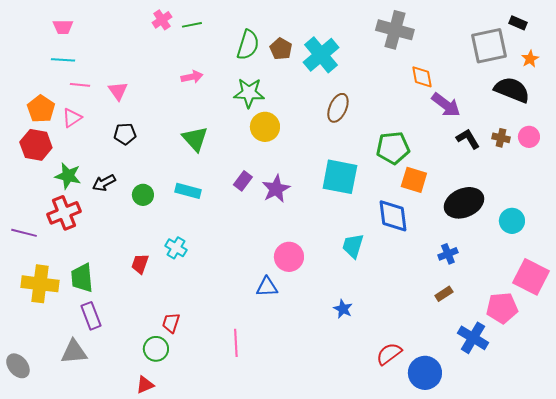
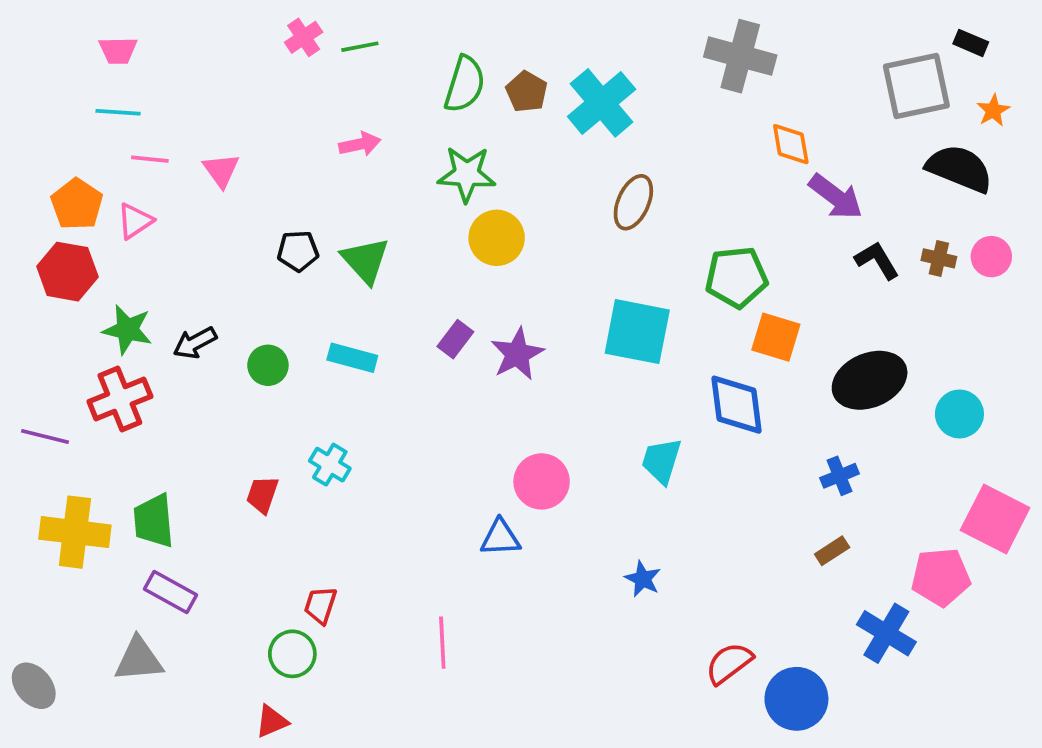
black pentagon: (125, 134) -> (298, 251), moved
purple rectangle: (91, 316) -> (171, 592), turned -40

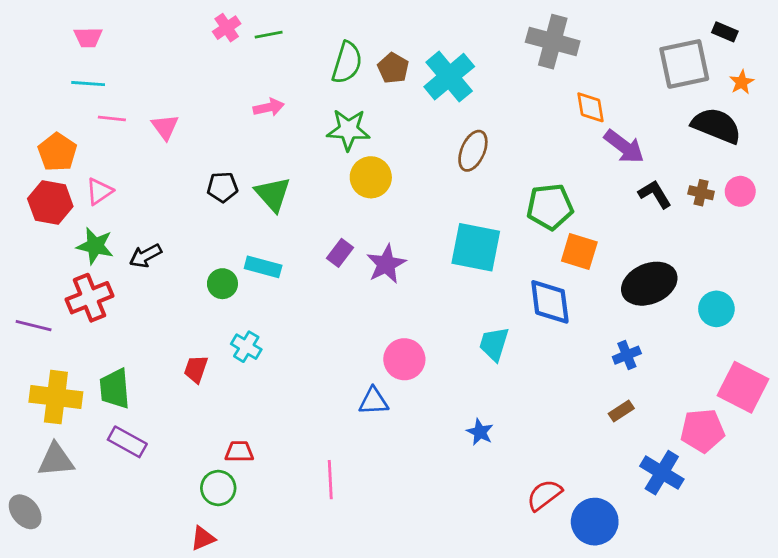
pink triangle: (135, 221) -> (99, 191), moved
green circle: (268, 365) -> (222, 284), moved
red trapezoid: (320, 605) -> (239, 452), turned 72
gray triangle: (139, 659) -> (56, 460), moved

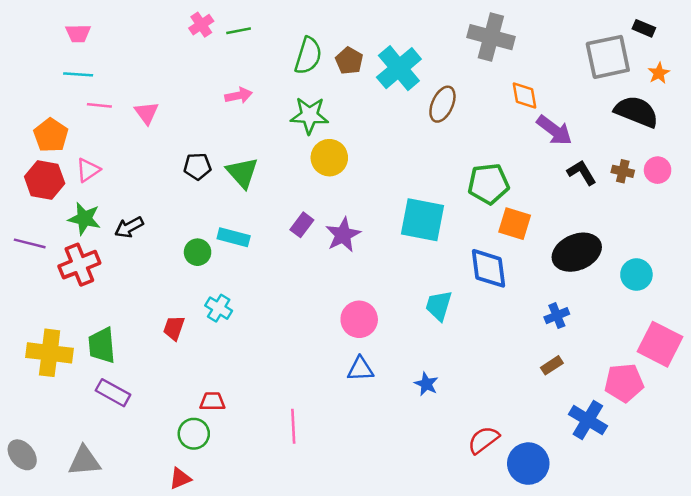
brown ellipse: (473, 151) -> (442, 104), moved
purple line: (34, 326) -> (30, 243), moved
blue triangle: (374, 401) -> (360, 369), moved
gray triangle: (56, 460) -> (84, 461), moved

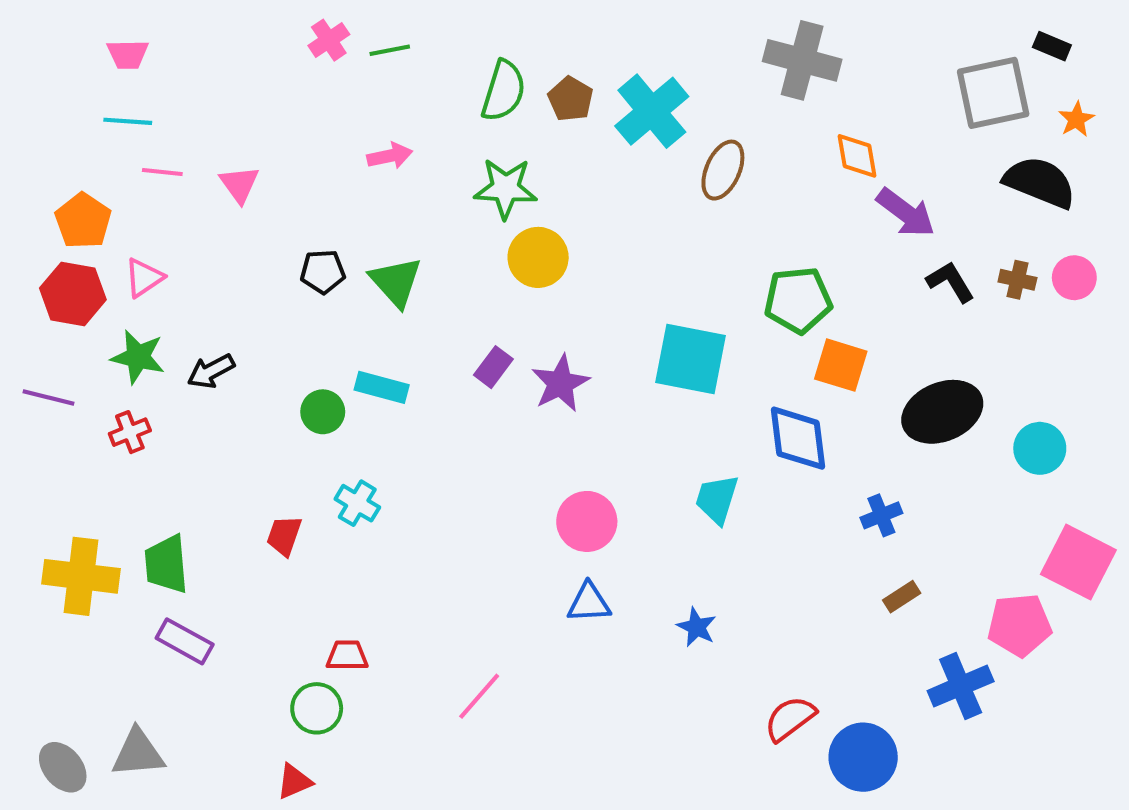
red cross: (79, 265) -> (130, 432), size x0.6
blue cross: (557, 316) -> (881, 515), moved
blue cross: (588, 420) -> (961, 686), turned 36
pink line: (293, 426) -> (479, 696), turned 44
gray ellipse: (22, 455) -> (63, 767), moved

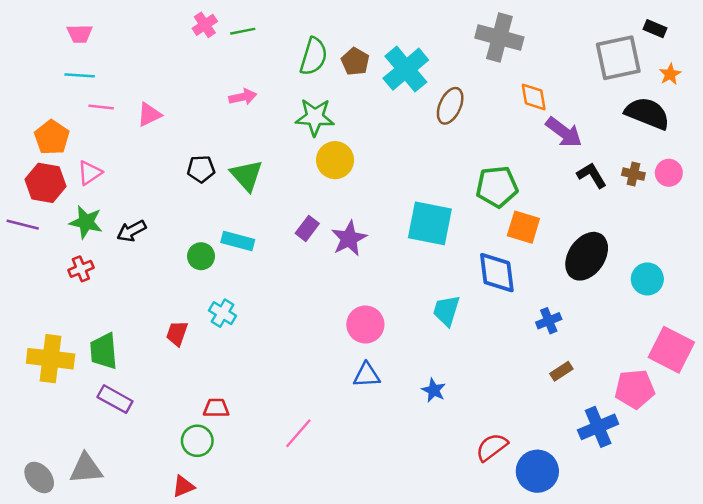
pink triangle: (239, 184) -> (149, 115), turned 40
purple line: (49, 398) -> (23, 225), moved
black ellipse: (942, 412) -> (587, 256), turned -33

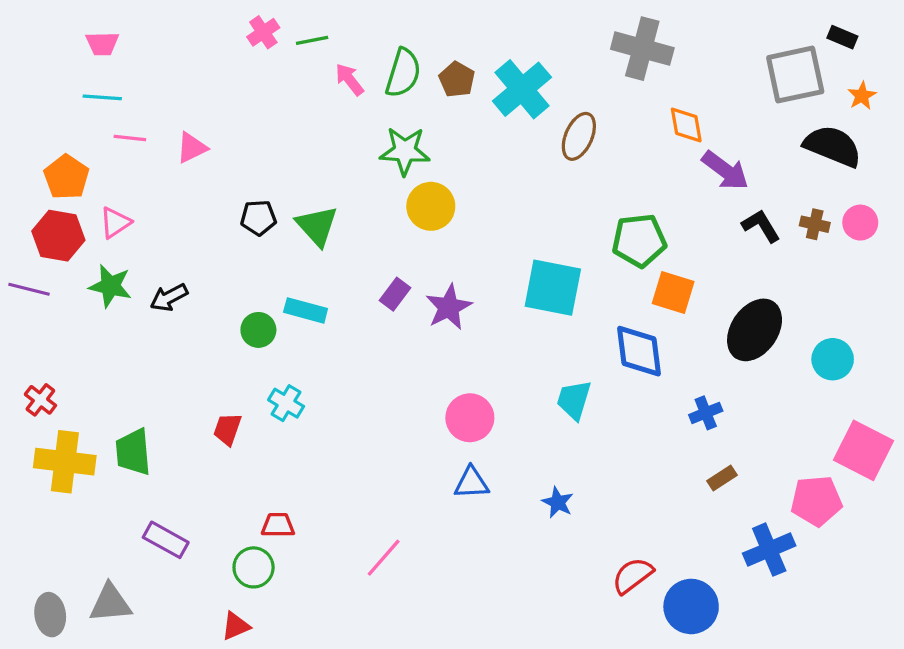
pink arrow: (243, 97) -> (349, 79), moved, turned -116
red cross: (81, 269) -> (40, 400), moved, turned -30
purple rectangle: (115, 399) -> (166, 540), moved
gray ellipse: (39, 477) -> (50, 615), turned 32

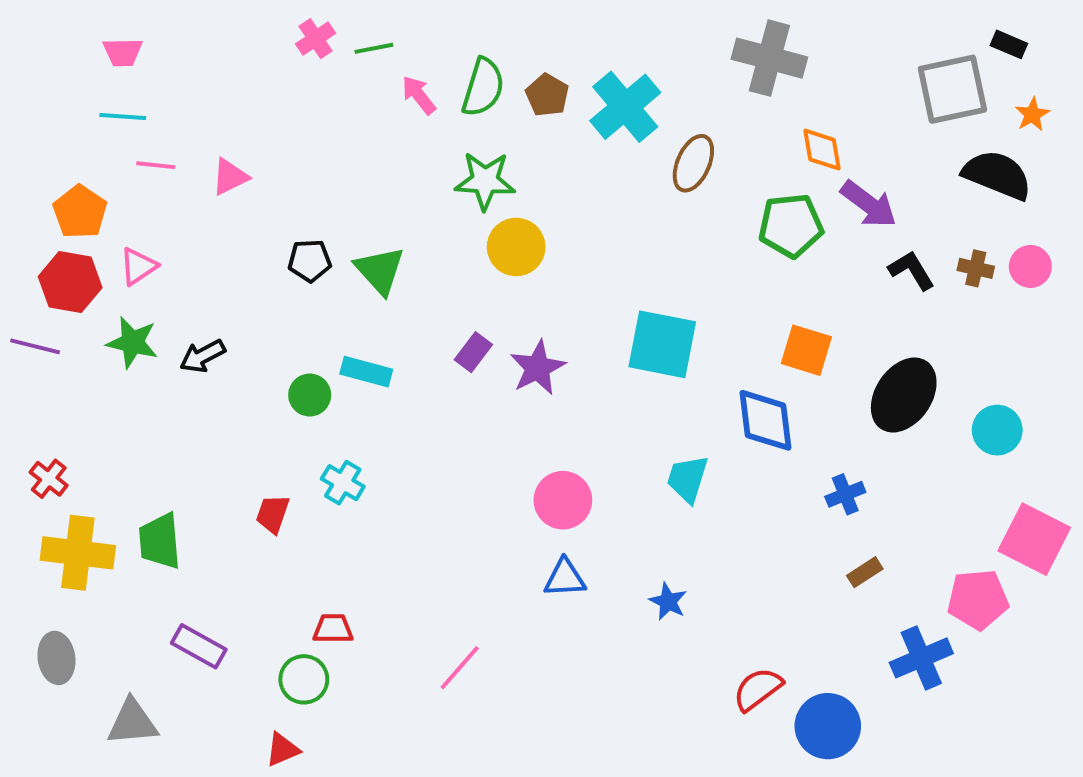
green pentagon: (639, 240) -> (791, 226), moved
gray ellipse: (50, 615) -> (56, 658), moved

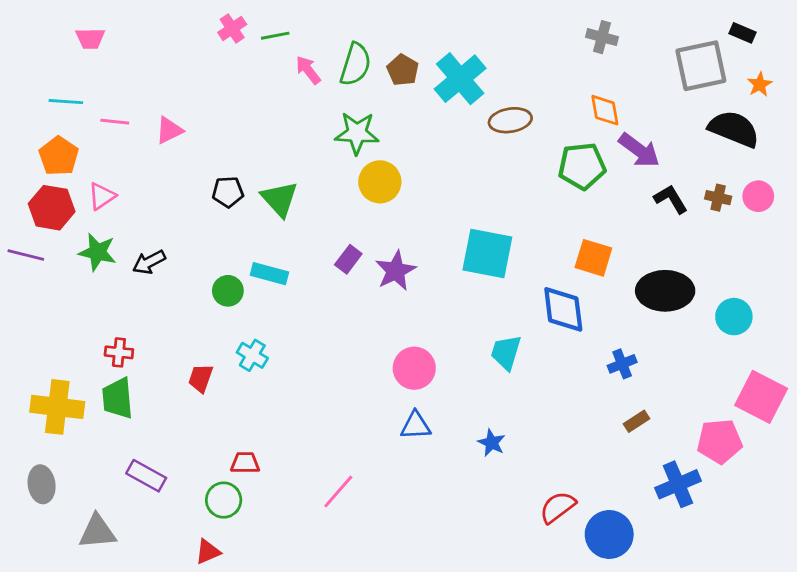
gray cross: (769, 58) -> (602, 37), moved, size x0.6
cyan line: (123, 116) -> (66, 102), moved
brown ellipse: (693, 163) -> (510, 120), turned 57
black ellipse: (904, 395) -> (665, 291), turned 56
red cross: (49, 479) -> (119, 352), moved, turned -32

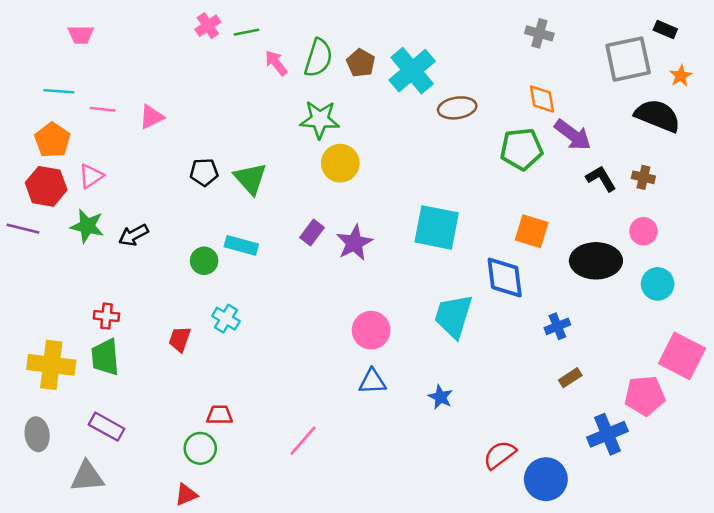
pink circle: (758, 196) -> (643, 231), moved
cyan trapezoid: (506, 352) -> (453, 316), size x1.4
purple rectangle: (146, 476) -> (106, 427), moved

